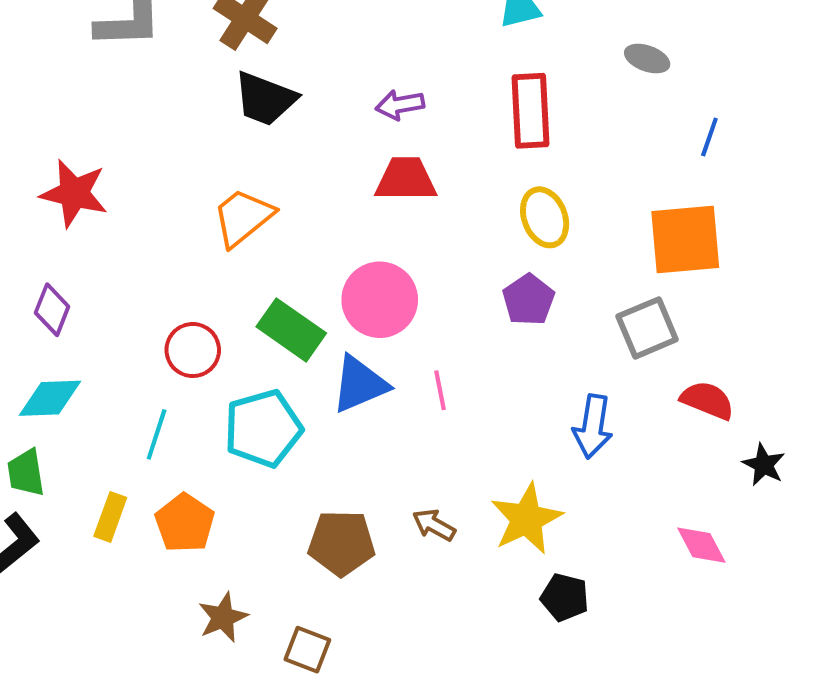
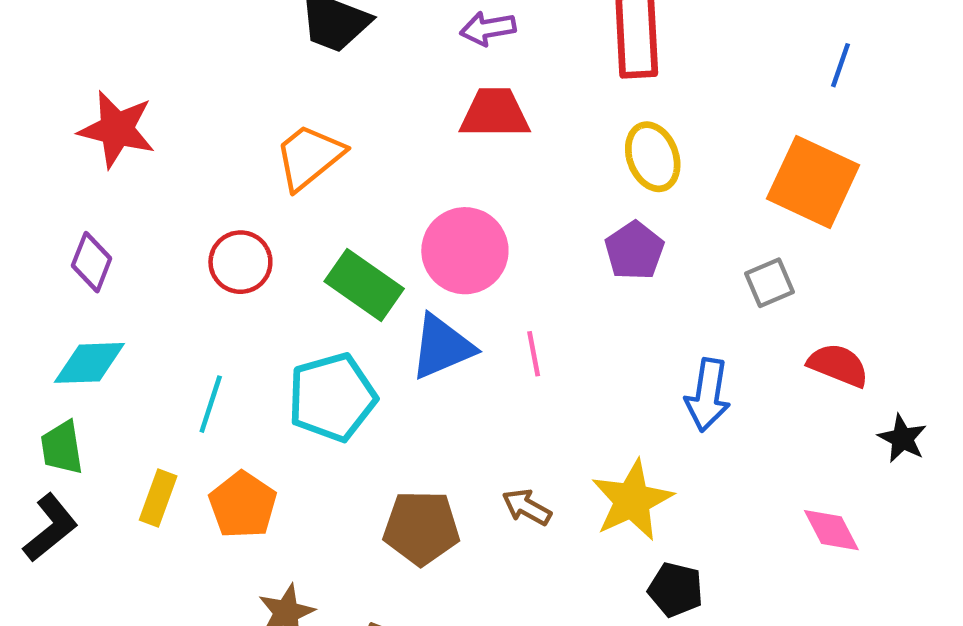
orange square: (685, 239) -> (813, 182), turned 30
gray square: (647, 328) -> (770, 283), size x0.7
red circle: (193, 350) -> (240, 262), moved

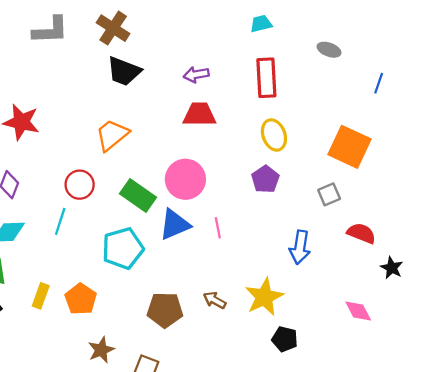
blue line: (841, 65) -> (379, 83), moved
cyan line: (211, 404) -> (60, 221), moved

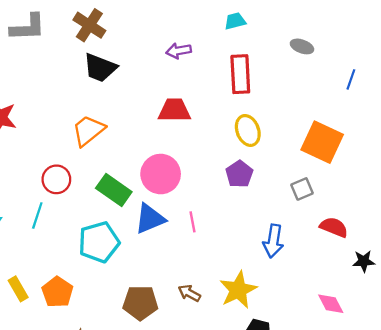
purple arrow: (196, 75) -> (179, 51), moved
black star: (392, 268) -> (364, 261), turned -30
yellow rectangle: (41, 296) -> (18, 289), turned -50

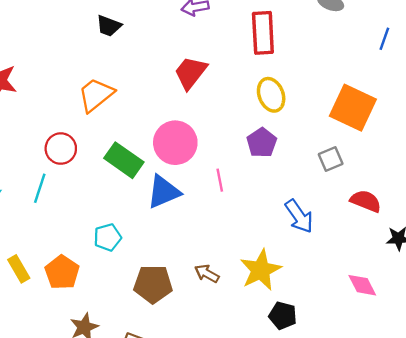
black trapezoid: (100, 68) -> (109, 26), size x0.7
red trapezoid: (174, 110) -> (190, 73), turned -52
pink line: (192, 222) -> (220, 180), moved
blue arrow: (273, 241) -> (299, 216), turned -44
cyan pentagon: (99, 242) -> (108, 237), moved, size x0.6

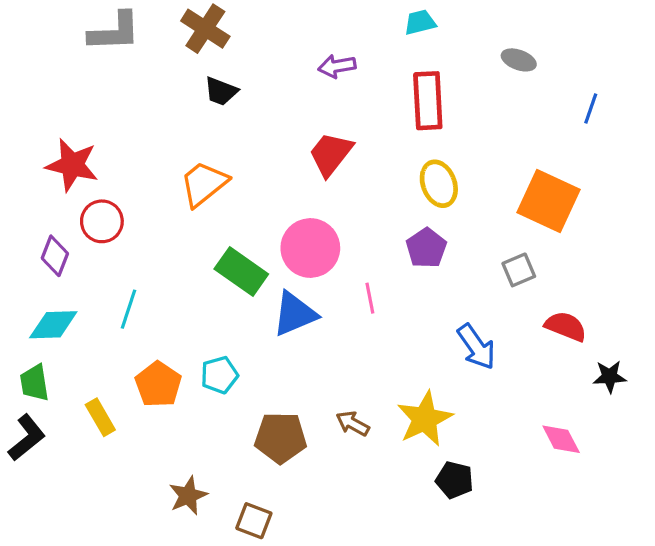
red circle: (61, 149) -> (102, 221), moved
orange pentagon: (62, 272) -> (158, 384), moved

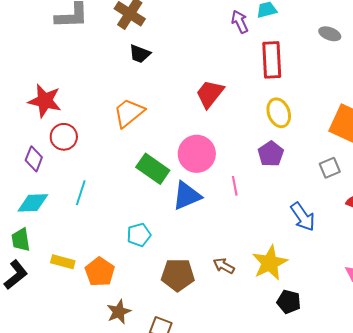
purple arrow: (337, 66) -> (240, 22), moved, turned 75
orange pentagon: (158, 384) -> (100, 272), moved
yellow rectangle: (100, 417) -> (63, 262), turned -45

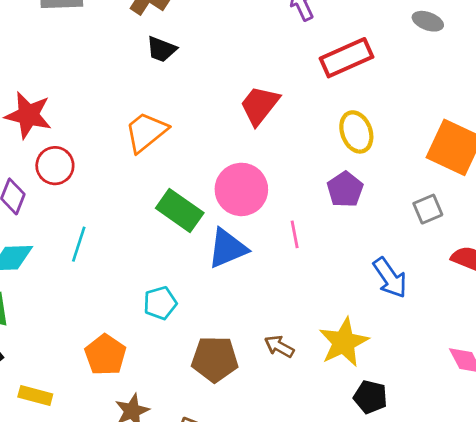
red rectangle: (272, 60) -> (347, 58), turned 69
yellow rectangle: (63, 262) -> (35, 396), moved

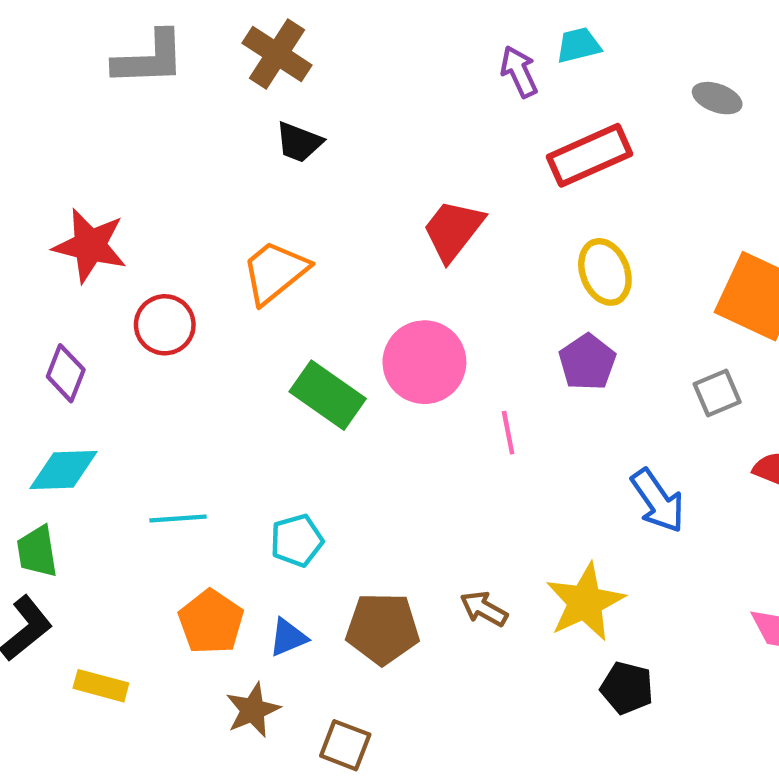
red circle: (55, 166) -> (165, 325), moved
cyan line: (79, 244) -> (178, 518), moved, turned 68
blue triangle: (227, 248) -> (288, 637), moved, size x0.6

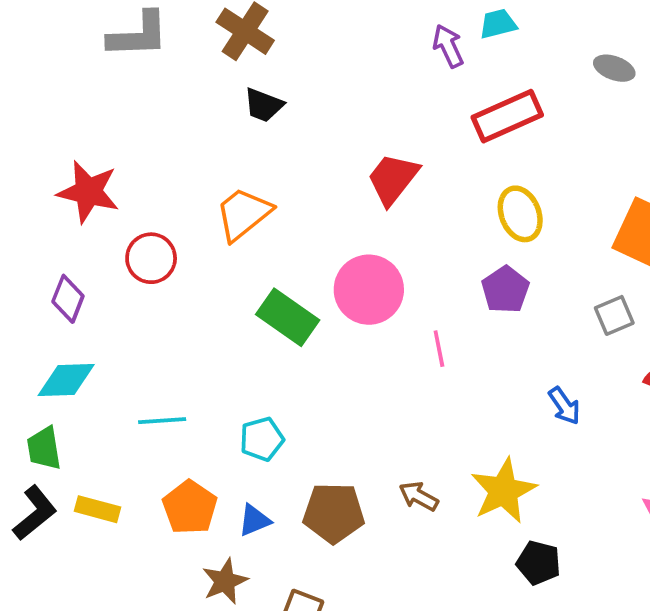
blue arrow: (658, 501) -> (564, 406), size x0.7
yellow rectangle: (101, 686) -> (98, 509), moved

